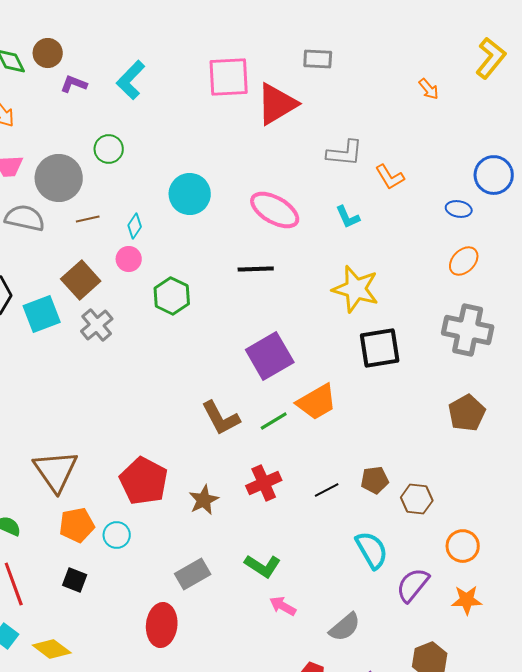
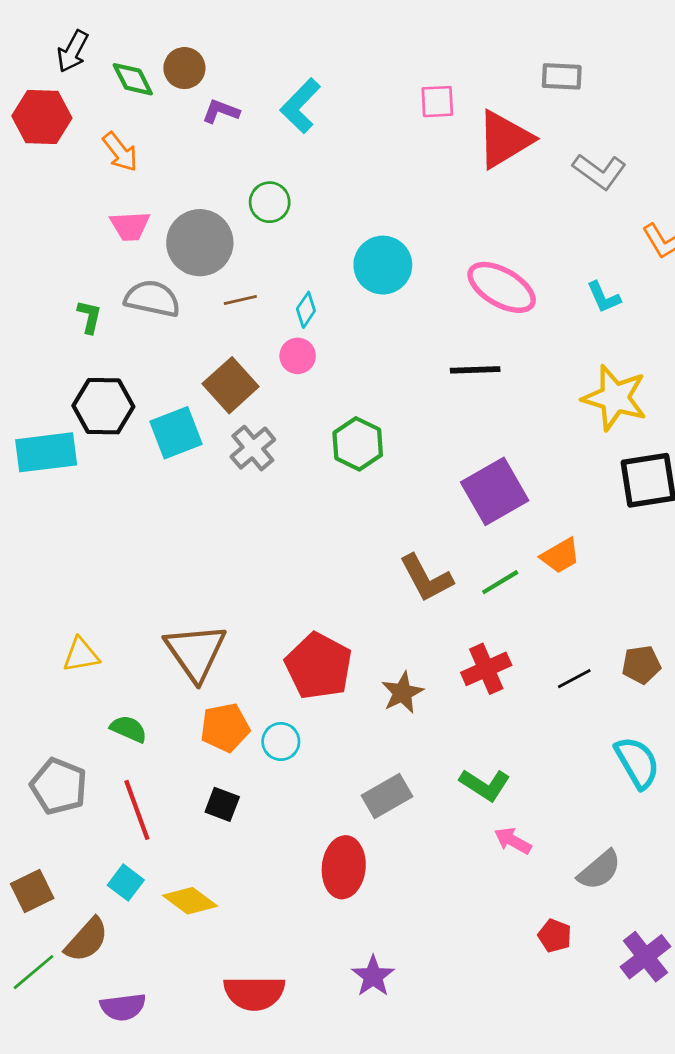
pink square: (229, 77) -> (437, 102), size x0.6
gray L-shape: (345, 153) -> (599, 171), moved, turned 30
green hexagon: (172, 296) -> (358, 444), moved
orange trapezoid: (317, 402) -> (560, 556), size x0.7

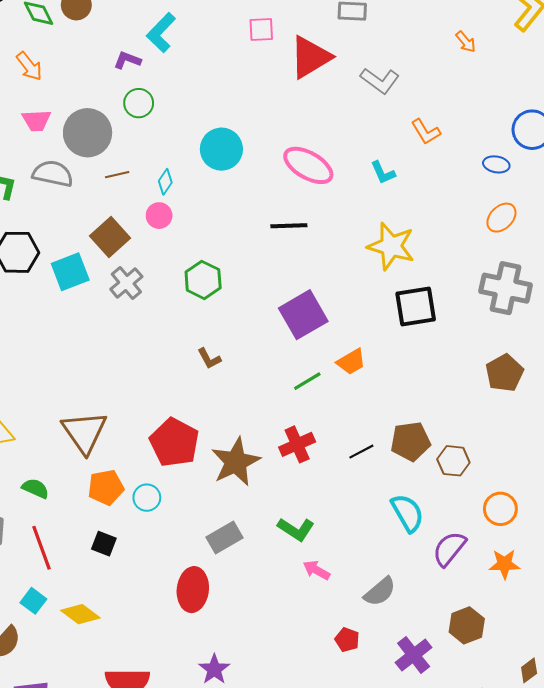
purple L-shape: (221, 111) -> (127, 60), moved
brown L-shape: (426, 578) -> (209, 359), moved, size x0.6
brown pentagon: (641, 665) -> (410, 441), size x1.4
brown star: (402, 693) -> (236, 462), size x1.6

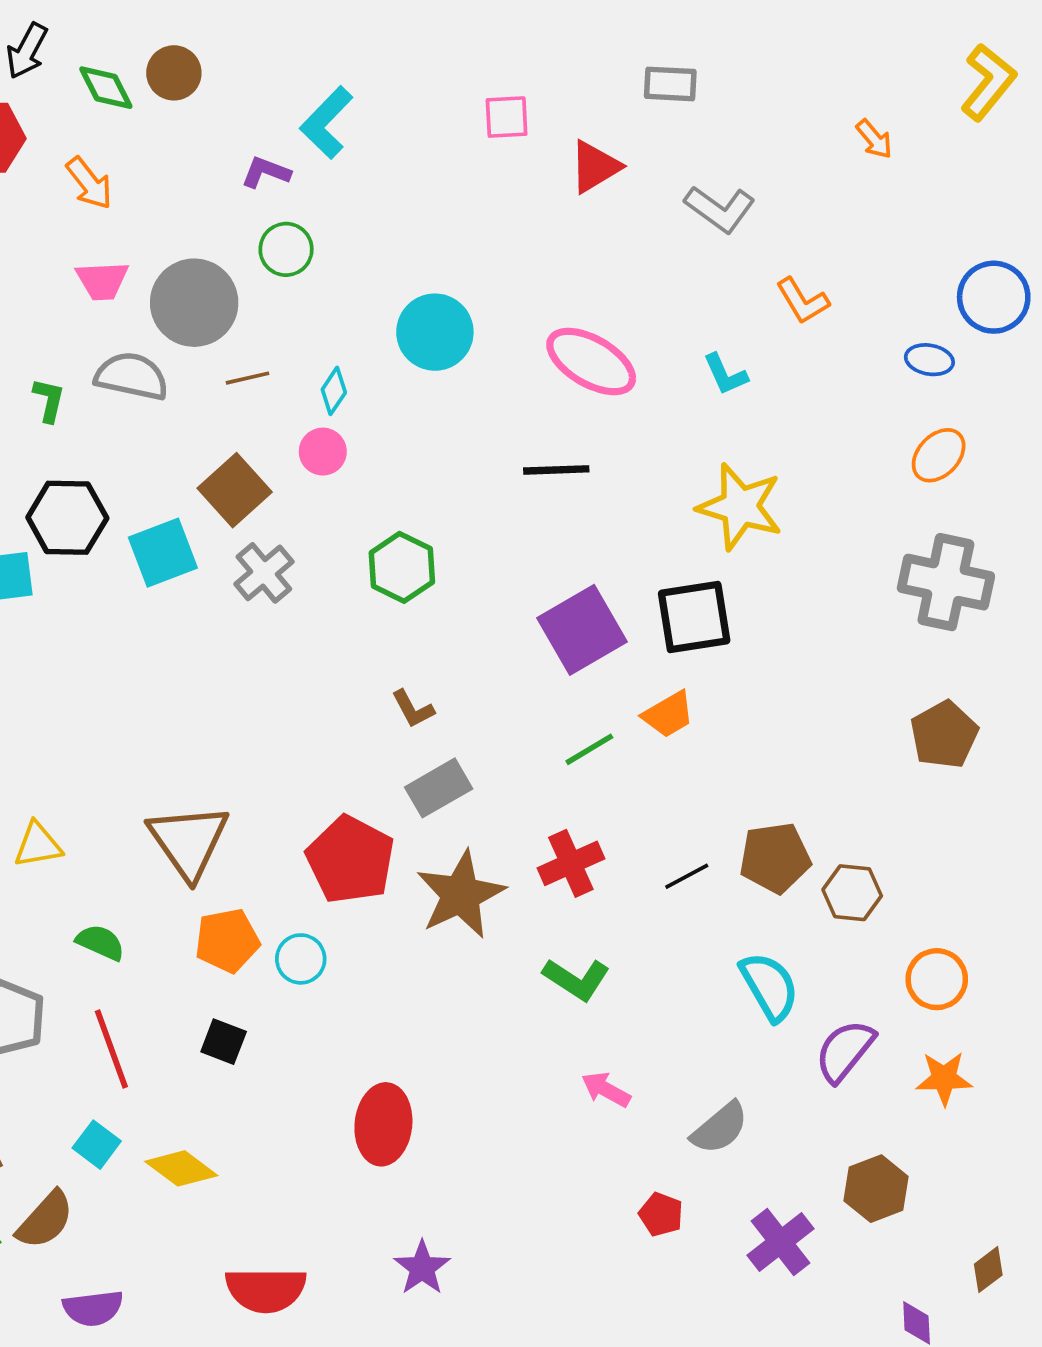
red triangle: (310, 57) -> (595, 167), size x0.7
black square: (416, 306) -> (694, 617), moved
green L-shape: (296, 529) -> (576, 979), moved
gray rectangle: (224, 537) -> (439, 788), moved

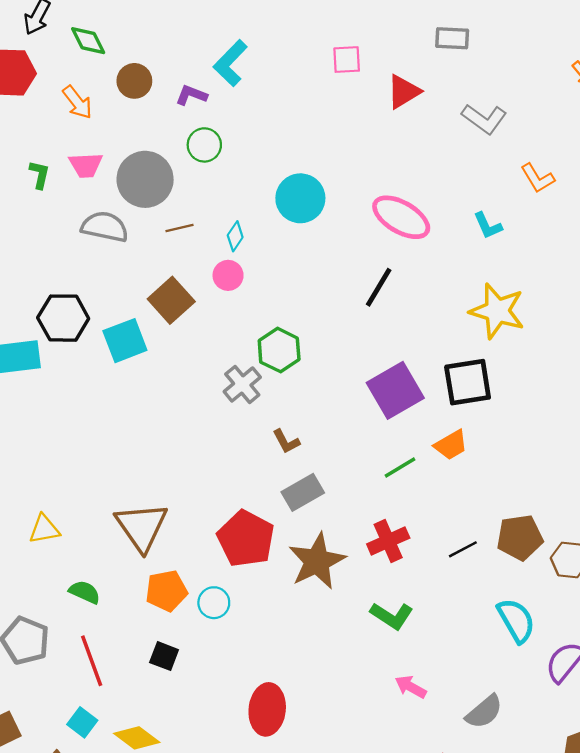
brown circle: (174, 73) -> (134, 81), moved
green L-shape: (49, 400) -> (40, 175), moved
black line: (556, 470) -> (379, 287), turned -57
gray cross: (264, 573) -> (242, 384), moved

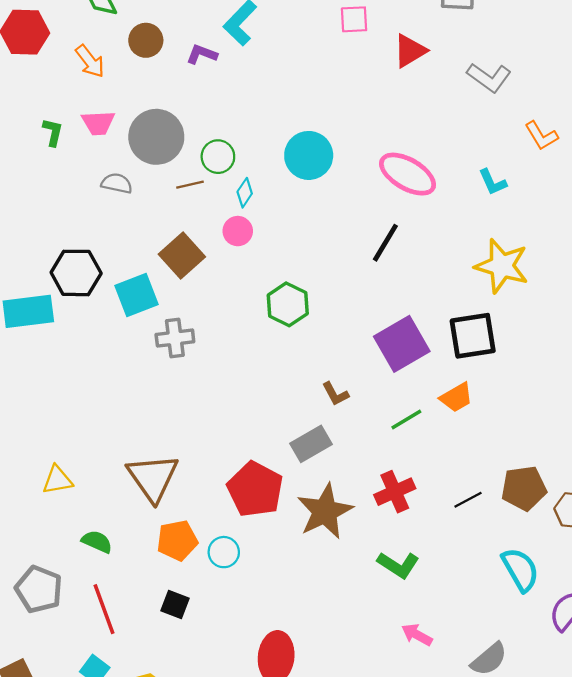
green circle: (204, 145) -> (218, 157), moved
gray semicircle: (105, 227) -> (117, 183), size x0.7
gray cross: (242, 384) -> (175, 338), moved, turned 33
brown L-shape: (286, 441) -> (335, 394), moved

